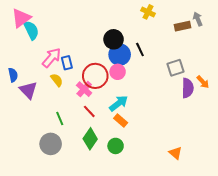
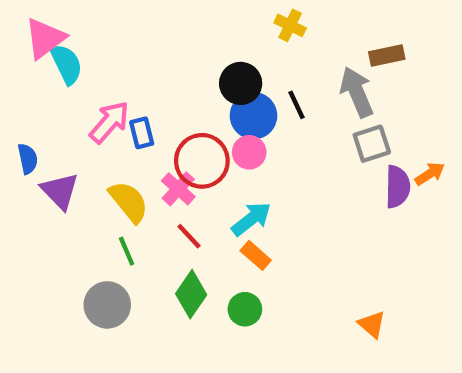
yellow cross: (148, 12) -> (290, 25), moved
gray arrow: (198, 19) -> (357, 92), moved, size x1.6
yellow semicircle: (57, 80) -> (129, 202), moved, size x1.5
orange arrow: (203, 82) -> (430, 174), turned -80

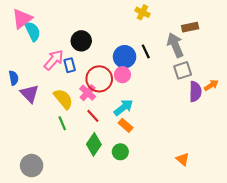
black circle: (241, 83) -> (81, 41), moved
gray circle: (107, 305) -> (32, 166), moved

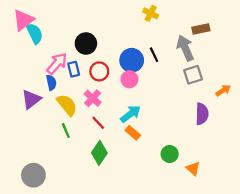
blue semicircle: (14, 78) -> (51, 83), moved
red circle: (99, 79) -> (99, 71), moved, size x0.7
purple semicircle: (195, 92) -> (202, 114), moved
purple triangle: (29, 94) -> (31, 99), turned 36
green circle: (120, 152) -> (170, 154), moved

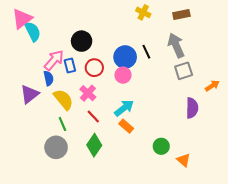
brown rectangle: (201, 29) -> (181, 15), moved
gray circle: (33, 175) -> (56, 147), moved

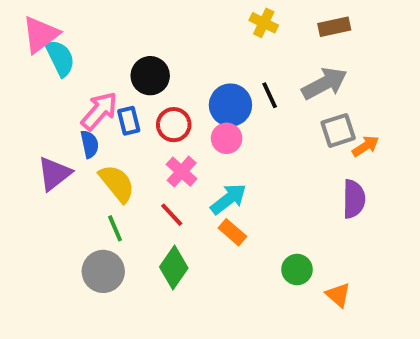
gray arrow: (176, 45) -> (324, 84), turned 85
orange arrow: (212, 86) -> (366, 146), moved
pink cross: (88, 93) -> (182, 172), moved

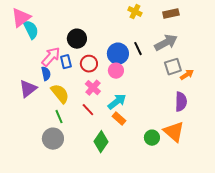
green diamond: (174, 268) -> (101, 142), moved
orange triangle: (338, 295) -> (174, 132), moved, size x1.6

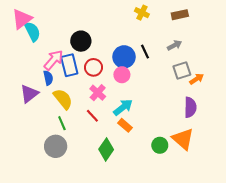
gray arrow: (166, 43) -> (175, 45), size x0.6
blue rectangle: (66, 62) -> (69, 65), size x1.5

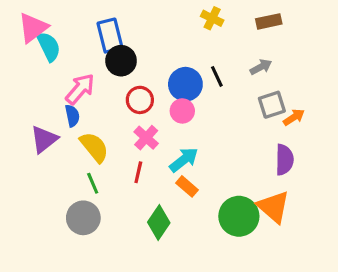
blue rectangle: (69, 65) -> (110, 36), moved
red line: (92, 116) -> (138, 172), turned 56
green circle: (160, 145) -> (239, 216), size x1.6

